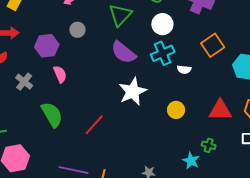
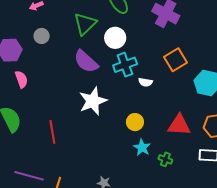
white circle: (162, 24) -> (115, 38), moved
red line: (94, 125) -> (52, 132), turned -55
cyan star: (191, 161) -> (142, 147), moved

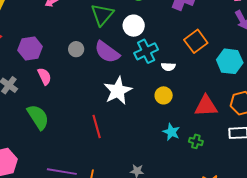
gray circle: (42, 36) -> (76, 49), moved
yellow circle: (135, 122) -> (164, 95), moved
red line: (52, 132) -> (97, 127), moved

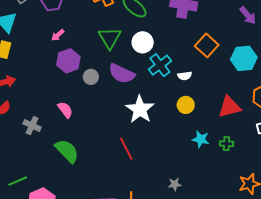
purple hexagon: (30, 48) -> (68, 61), moved

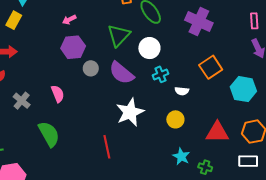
cyan cross: (160, 65) -> (161, 74), size x0.7

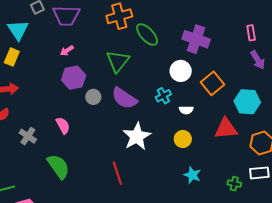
white circle: (149, 48) -> (181, 71), moved
red triangle: (217, 132) -> (226, 129), moved
green cross: (205, 167) -> (234, 184), moved

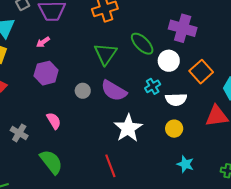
green ellipse: (147, 35) -> (142, 44), moved
pink arrow: (67, 51) -> (43, 42), moved
purple hexagon: (74, 78) -> (46, 73), moved
white semicircle: (186, 110) -> (176, 99), size x1.5

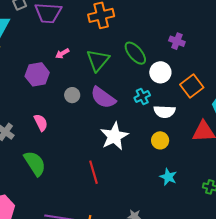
purple cross: (183, 28) -> (177, 41), size x0.6
pink arrow: (43, 42) -> (62, 54), moved

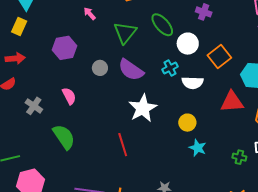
pink arrow: (62, 54) -> (90, 14), moved, turned 80
yellow circle: (160, 140) -> (187, 123), moved

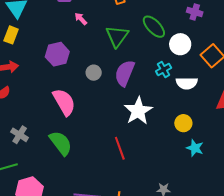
purple semicircle: (131, 70) -> (125, 73), turned 80
pink semicircle: (69, 96) -> (64, 102), size x1.6
gray cross: (34, 106) -> (20, 135), moved

